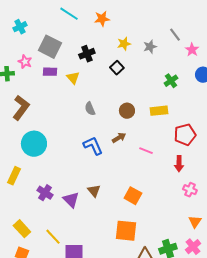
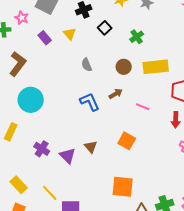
black square: (117, 68) -> (105, 28), moved
purple rectangle: (50, 72) -> (45, 38), moved, turned 48
green cross: (171, 81) -> (137, 37), moved
yellow rectangle: (159, 111) -> (156, 67), size x1.4
orange square: (133, 196) -> (127, 141), moved

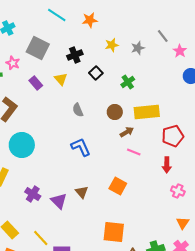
brown arrow: (116, 94) -> (127, 132), moved

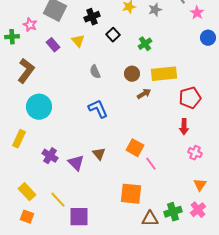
pink line: (134, 152) -> (151, 164), moved, turned 32

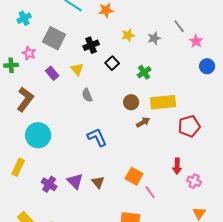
gray semicircle: (95, 72) -> (87, 95), moved
red arrow: (184, 127) -> (177, 166), moved
purple triangle: (76, 163) -> (75, 181), moved

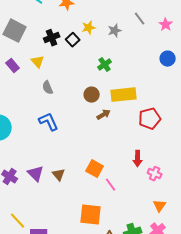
pink star: (196, 41) -> (166, 25), moved
black square: (112, 63) -> (73, 40), moved
blue L-shape: (97, 137) -> (49, 122), moved

